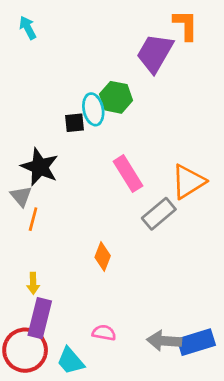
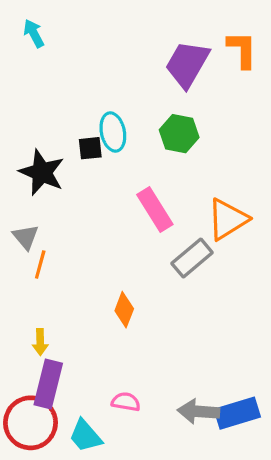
orange L-shape: (186, 25) -> (242, 50), moved
green hexagon: (116, 97) -> (179, 134), moved
black star: (40, 167) -> (42, 172), moved

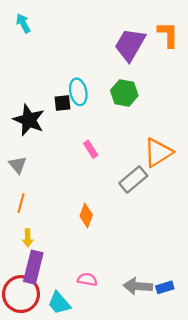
pink rectangle: (155, 210) -> (91, 149), moved, size x0.6
orange line: (40, 264) -> (21, 203), moved
blue rectangle: (237, 413) -> (165, 287), size x0.6

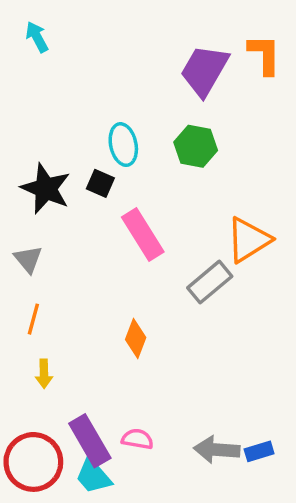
black square: (63, 103) -> (100, 183), moved, turned 30
pink rectangle: (91, 149) -> (143, 234), size x1.8
purple rectangle: (33, 267) -> (90, 441), moved, turned -44

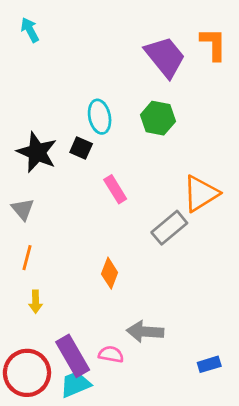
purple trapezoid: (204, 70) -> (165, 57), turned 111
pink rectangle: (143, 234) -> (115, 189), size x0.7
gray arrow: (217, 450) -> (145, 332), moved
cyan trapezoid: (93, 476) -> (75, 384), turned 108

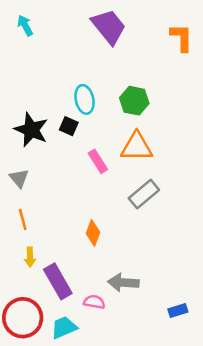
purple trapezoid: (165, 57) -> (109, 27), moved
orange triangle: (201, 194) -> (137, 147), moved, turned 32
orange line: (27, 258) -> (23, 219), turned -30
purple rectangle: (73, 356) -> (58, 281), moved

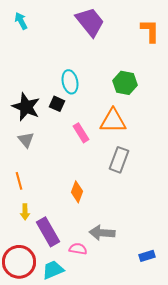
green hexagon: (134, 101) -> (125, 83), moved
gray triangle: (19, 178) -> (26, 140), moved
gray rectangle: (144, 194) -> (119, 160), turned -30

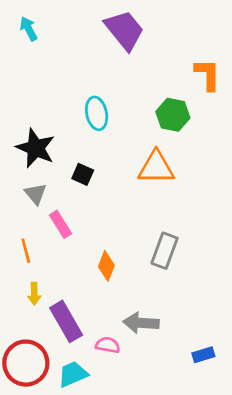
orange L-shape: (150, 31) -> (208, 75), moved
black square: (57, 104) -> (83, 174), moved
pink rectangle: (81, 133) -> (61, 224), moved
gray rectangle: (119, 160) -> (165, 251), moved

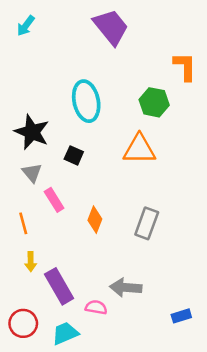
cyan arrow: (29, 29) -> (26, 26), turned -115
cyan ellipse: (97, 113) -> (86, 101), size x1.4
orange diamond: (106, 266) -> (95, 220), moved
red circle: (26, 363) -> (23, 323), size x0.7

